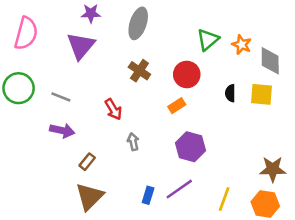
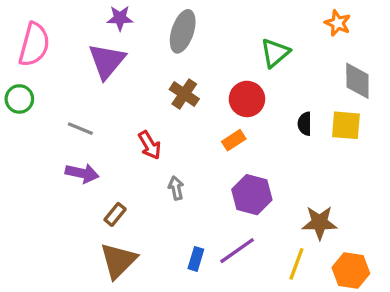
orange star: (242, 45) -> (338, 23), moved
green circle: (19, 88) -> (19, 99), moved, size x0.7
brown star: (273, 169) -> (320, 223), moved

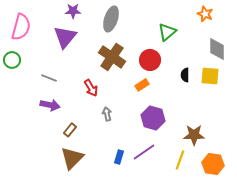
brown cross: (184, 94) -> (112, 57), size x1.5

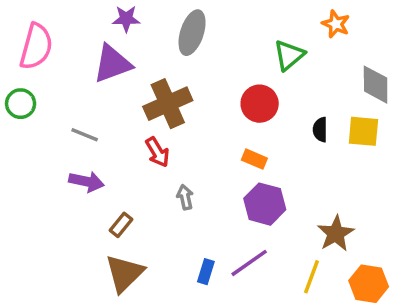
orange star: (205, 14) -> (336, 24), moved
purple triangle: (65, 37) -> (112, 64), turned 30
brown cross: (112, 57) -> (168, 104), moved, turned 32
orange rectangle: (142, 85) -> (254, 159), moved, turned 56
brown star: (194, 135) -> (336, 233), turned -30

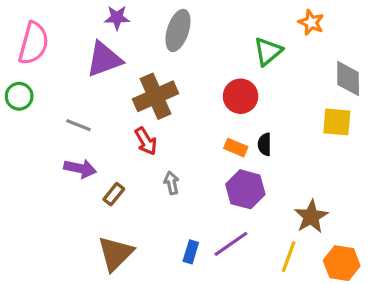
black semicircle: (320, 130) -> (265, 144), moved
brown rectangle: (121, 225) -> (114, 194), moved

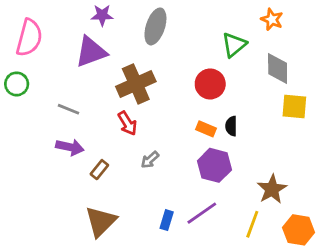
gray diamond: (348, 79) -> (278, 69), moved
gray arrow: (172, 183) -> (150, 160), turned -120

